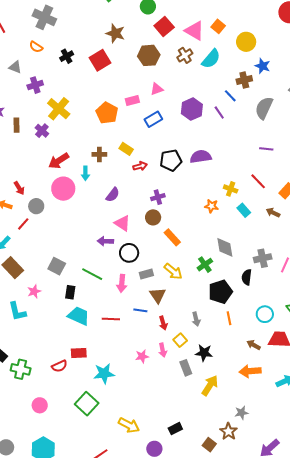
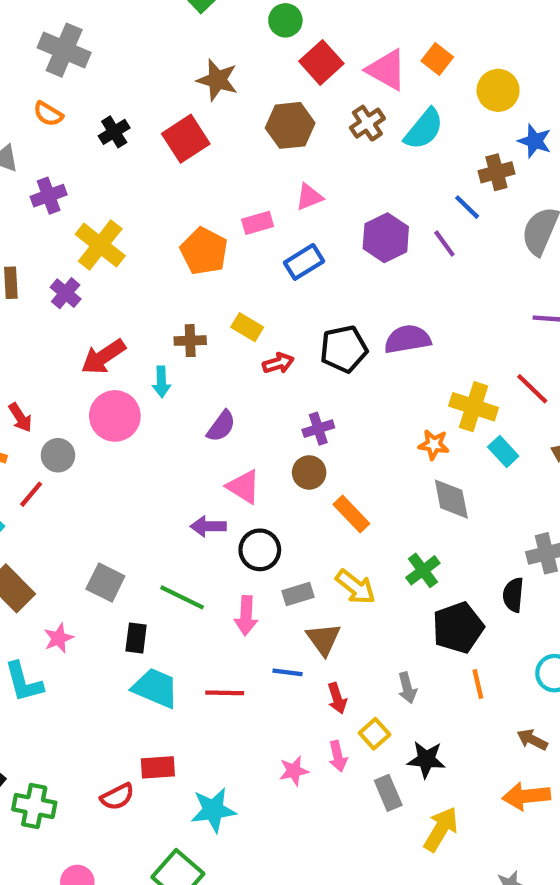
yellow cross: (231, 189) -> (474, 407), size x1.5
gray diamond: (225, 247) -> (451, 499), moved

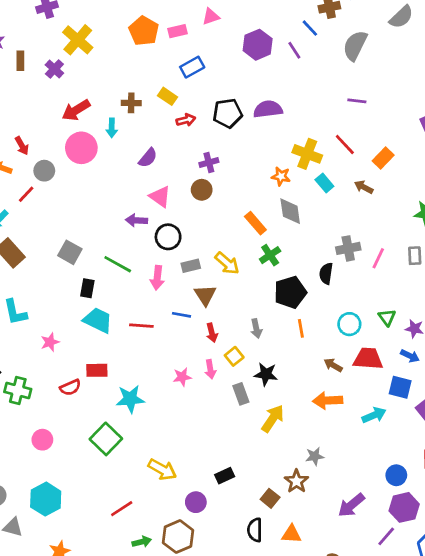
orange pentagon: (204, 251) -> (144, 31), moved
blue rectangle: (304, 262) -> (192, 67), moved
orange rectangle: (351, 514) -> (255, 223), moved
pink star: (59, 638) -> (50, 342), moved

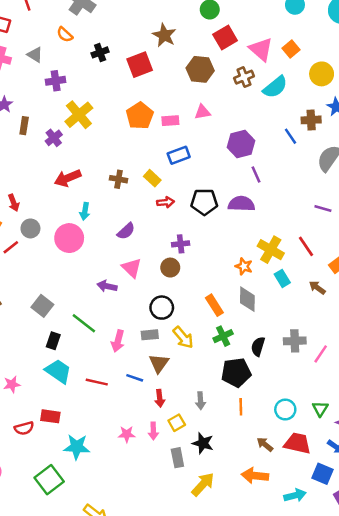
purple line: (294, 50) -> (256, 174), moved
cyan arrow: (112, 128) -> (85, 211), moved
pink circle: (81, 148) -> (69, 238), moved
black circle: (168, 237) -> (162, 308), moved
black semicircle: (326, 274) -> (258, 346), moved

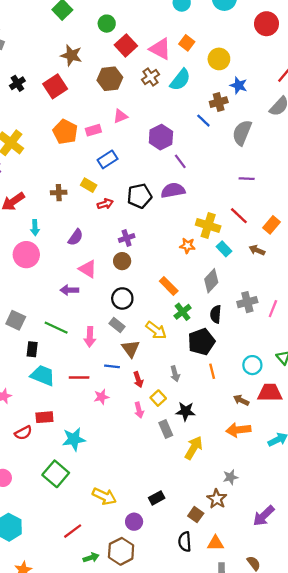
gray diamond: (247, 299) -> (211, 281), moved, turned 55
gray rectangle: (150, 335) -> (117, 325), turned 56
yellow arrow: (183, 338) -> (156, 330), moved
pink star: (127, 434) -> (101, 397), moved

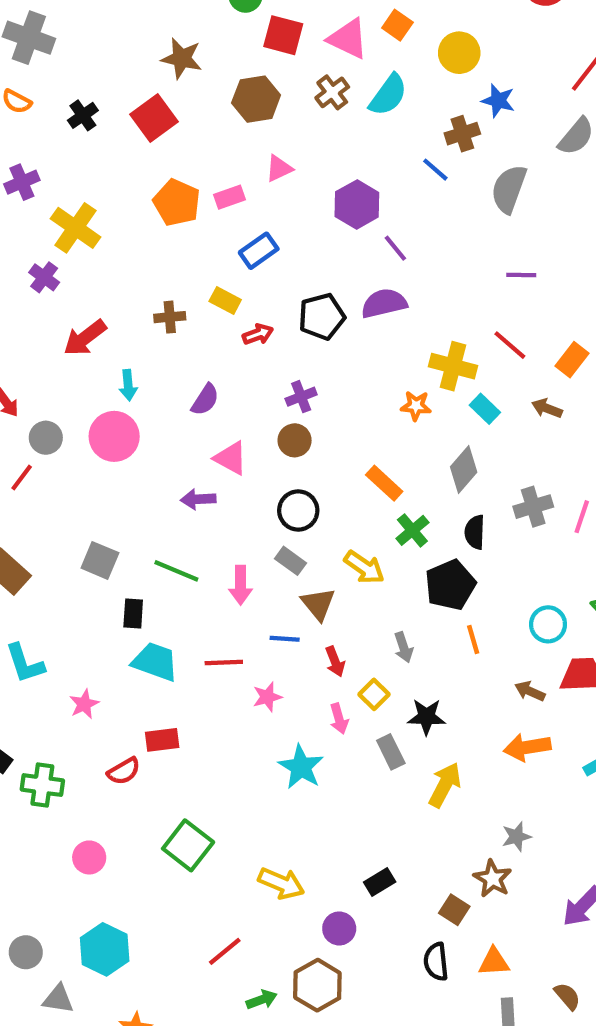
red square: (126, 45) -> (283, 35), turned -30
cyan star: (74, 439) -> (301, 767), moved, turned -30

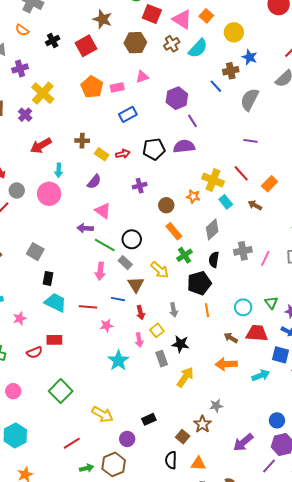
yellow rectangle: (225, 300) -> (102, 154), moved
brown circle: (295, 440) -> (166, 205), moved
green line: (176, 571) -> (105, 245), moved

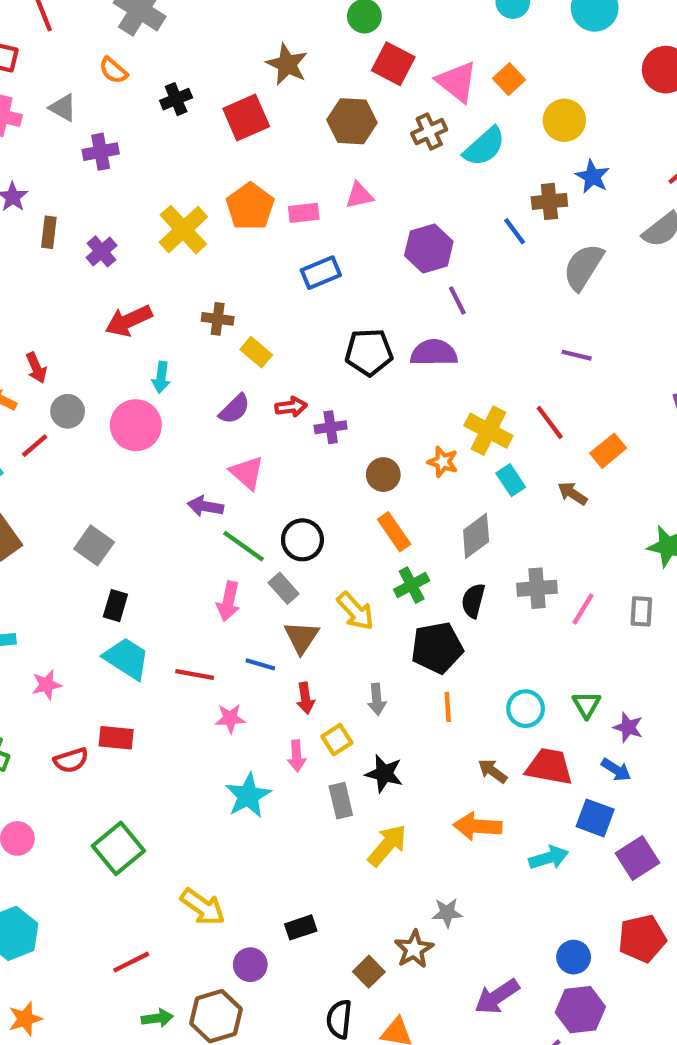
yellow cross: (43, 93) -> (183, 230), moved
red arrow: (123, 154) -> (291, 407), moved

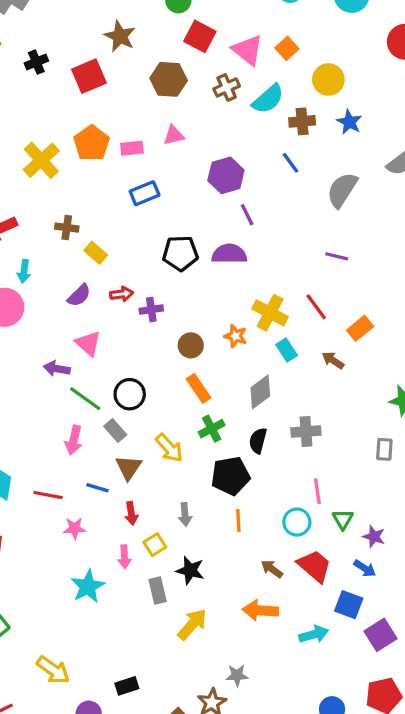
brown cross: (549, 201) -> (302, 121), moved
pink line: (583, 609) -> (317, 491), moved, turned -40
red trapezoid: (549, 767) -> (314, 566), turned 30

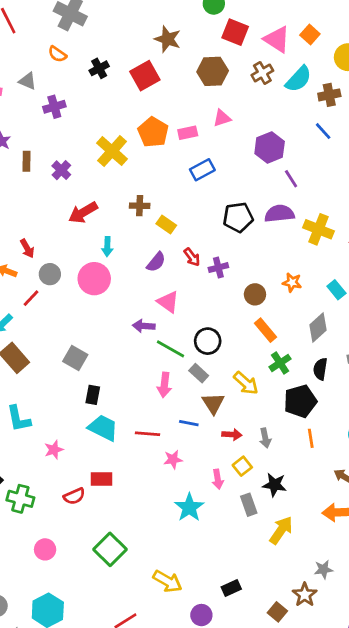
red arrow: (122, 294) -> (192, 257), turned 66
yellow cross: (270, 313) -> (318, 229), moved
red arrow: (131, 513) -> (232, 435), moved, turned -72

